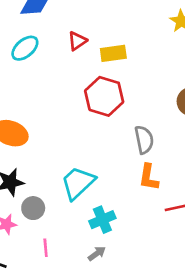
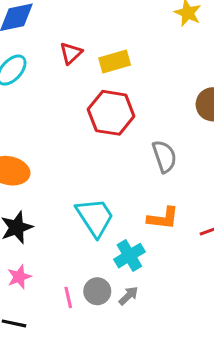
orange L-shape: (149, 177) -> (163, 218), moved, turned -84
cyan trapezoid: (78, 183) -> (95, 217), turned 108
gray circle: (33, 208) -> (97, 291), moved

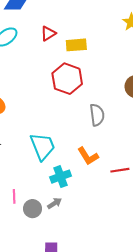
orange L-shape: (163, 218) -> (88, 156), turned 40
gray circle: (97, 291) -> (33, 209), moved

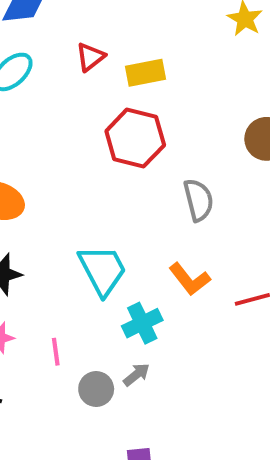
pink line: (14, 196) -> (56, 352), moved

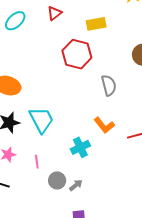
yellow rectangle: (145, 73) -> (96, 24), moved
cyan trapezoid: (102, 270) -> (41, 120), moved
gray arrow: (136, 375) -> (76, 185), moved

